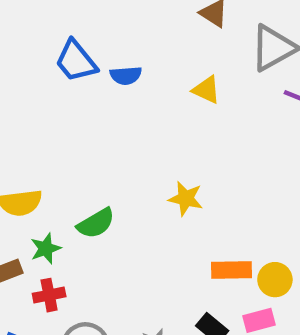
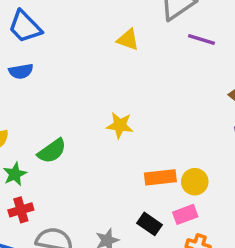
blue semicircle: (126, 75) -> (21, 71), moved

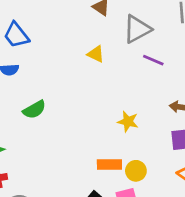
yellow star: (120, 125) -> (128, 122), moved
green semicircle: (52, 151) -> (34, 110), moved

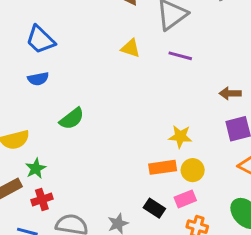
purple line: (153, 60) -> (180, 56), moved
yellow star: (128, 122) -> (180, 136), moved

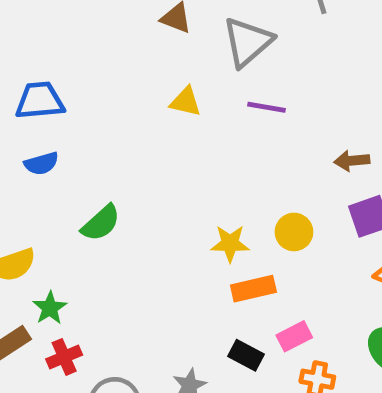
blue trapezoid: (40, 40) -> (40, 101), turned 136
yellow star: (180, 136) -> (230, 243), moved
yellow circle: (193, 170) -> (294, 232), moved

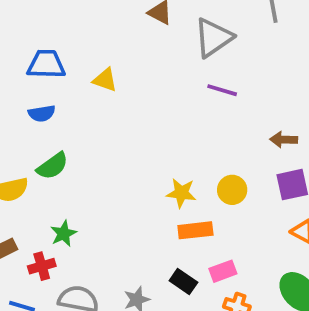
yellow triangle: (186, 102) -> (105, 80), moved
green semicircle: (101, 223) -> (52, 166), moved
green star: (50, 308) -> (64, 234), moved

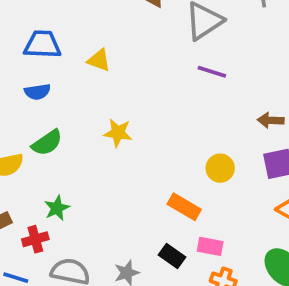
yellow star: (181, 193) -> (118, 133), moved
orange rectangle: (195, 230) -> (184, 207), turned 36
pink rectangle: (223, 271) -> (210, 246), turned 30

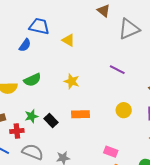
purple line: (212, 72) -> (117, 70), moved
blue semicircle: (37, 92) -> (25, 45), moved, turned -56
orange rectangle: (184, 207) -> (80, 114), moved, turned -42
black rectangle: (172, 256) -> (51, 120), moved

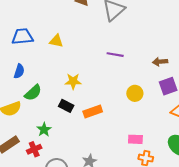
blue semicircle: (25, 45) -> (19, 71), moved
black rectangle: (51, 120) -> (66, 106), moved

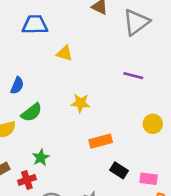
blue trapezoid: (22, 36) -> (35, 25), moved
black rectangle: (66, 106) -> (119, 170), moved

